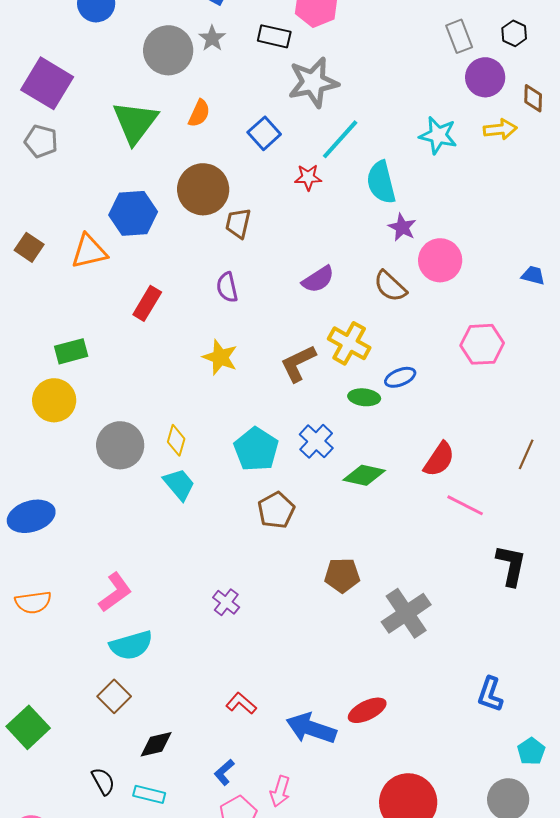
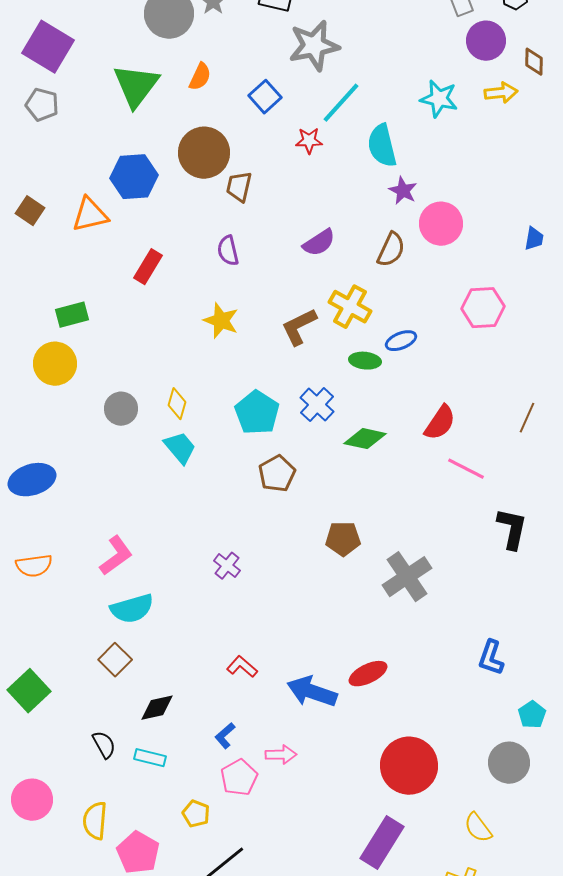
blue trapezoid: (533, 275) -> (534, 239), turned 85
brown semicircle: (390, 286) -> (391, 250), turned -108
gray circle: (120, 445) -> (121, 409), size x0.7
pink arrow: (280, 791) -> (281, 755), turned -108

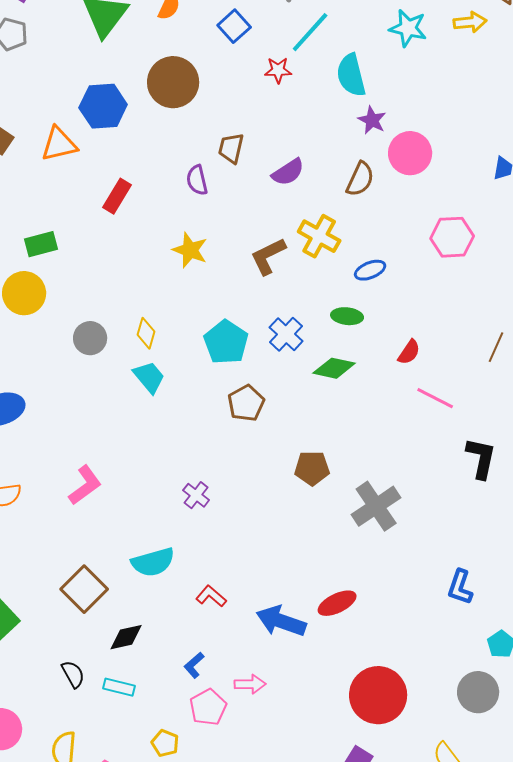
brown trapezoid: (239, 187) -> (231, 148), moved
green ellipse: (365, 361) -> (347, 316), moved
red semicircle: (440, 423) -> (409, 352), size x0.7
cyan semicircle: (132, 609) -> (153, 562), moved
brown square: (115, 660) -> (84, 589), size x1.4

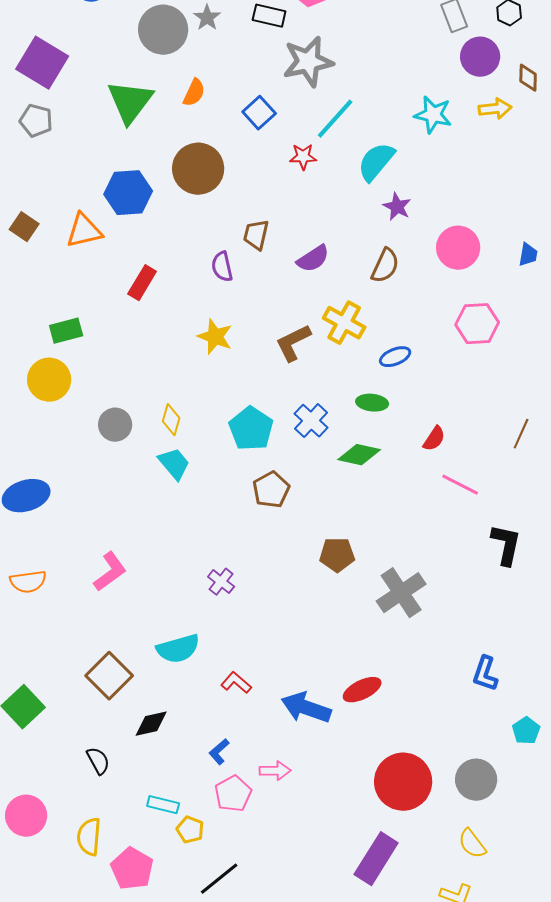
cyan semicircle: (351, 75) -> (376, 162), turned 54
pink circle: (410, 153) -> (458, 248), moved
cyan rectangle: (119, 687) -> (163, 805), moved
gray circle: (478, 692) -> (476, 780), moved

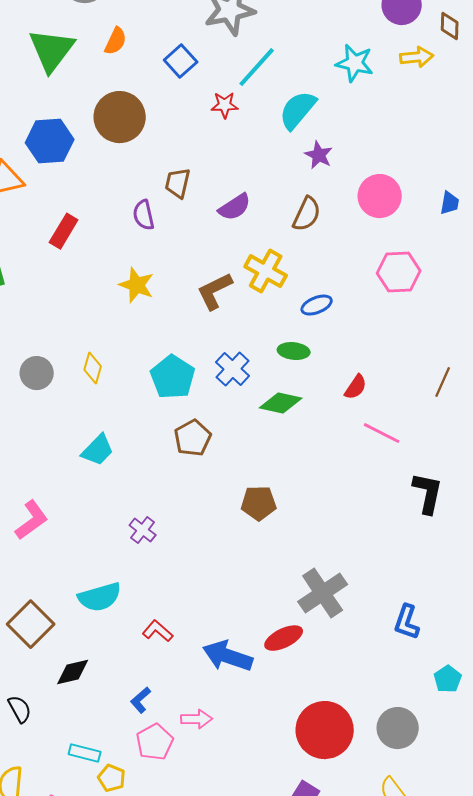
cyan trapezoid: (174, 464) -> (98, 450), moved, turned 84
gray cross: (401, 593) -> (323, 593), moved

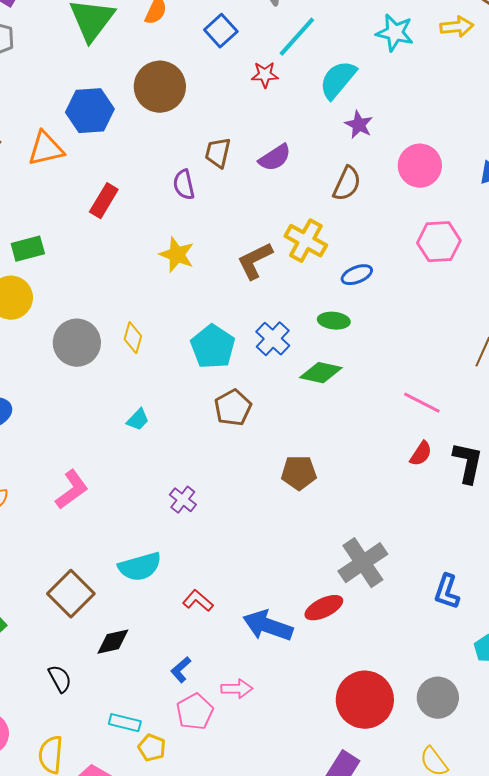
purple semicircle: (235, 207) -> (275, 158), moved
gray circle: (37, 373) -> (77, 343), size x1.4
red semicircle: (356, 387) -> (421, 454), moved
cyan trapezoid: (98, 450) -> (138, 420), size x0.7

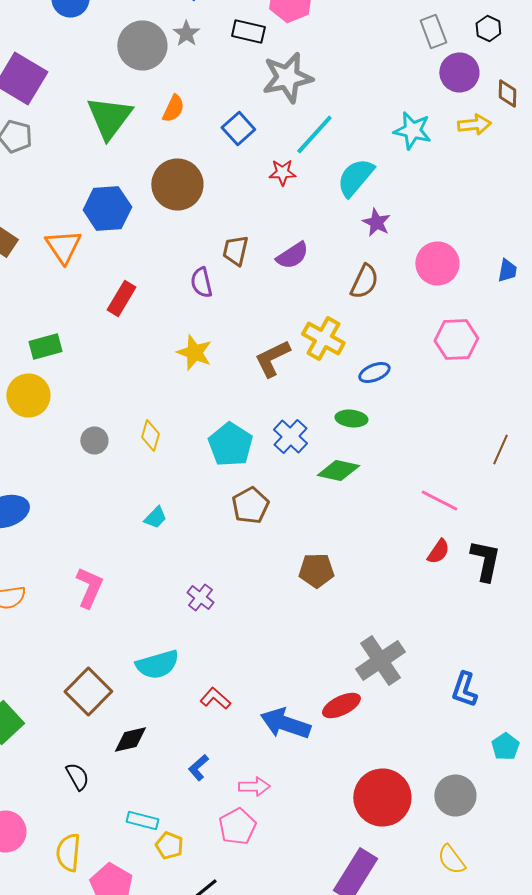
orange triangle: (46, 149) -> (63, 246), turned -51
gray circle: (77, 343) -> (94, 440), size x0.6
pink L-shape: (72, 490) -> (89, 588), turned -30
pink pentagon: (195, 712) -> (237, 826), moved

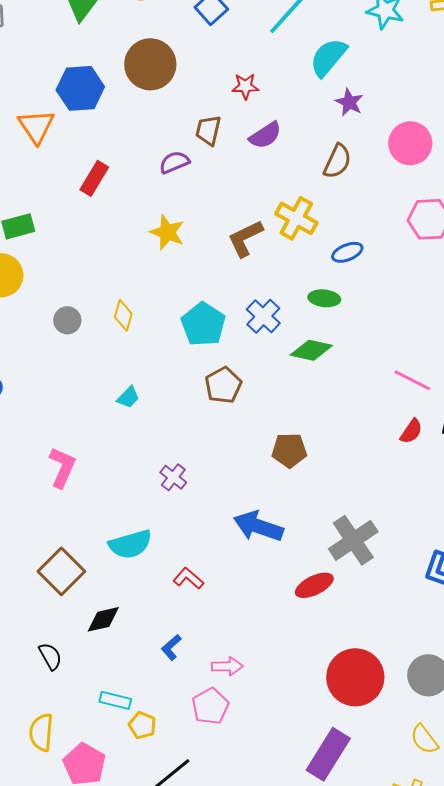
red star: (282, 172) -> (245, 86), moved
purple semicircle: (201, 282) -> (174, 162), turned 80
blue arrow: (285, 724) -> (258, 526), moved

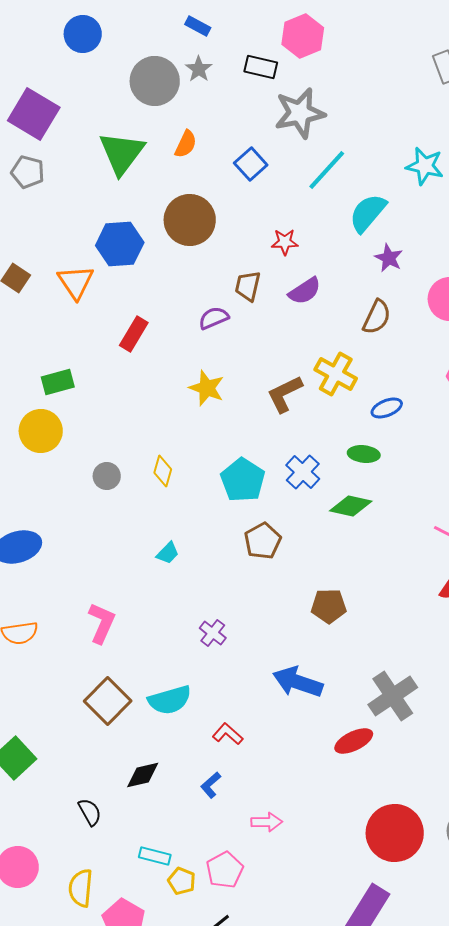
brown square: (61, 571) -> (108, 701), moved
blue L-shape: (171, 647) -> (211, 785), moved
pink pentagon: (210, 706) -> (225, 870), moved

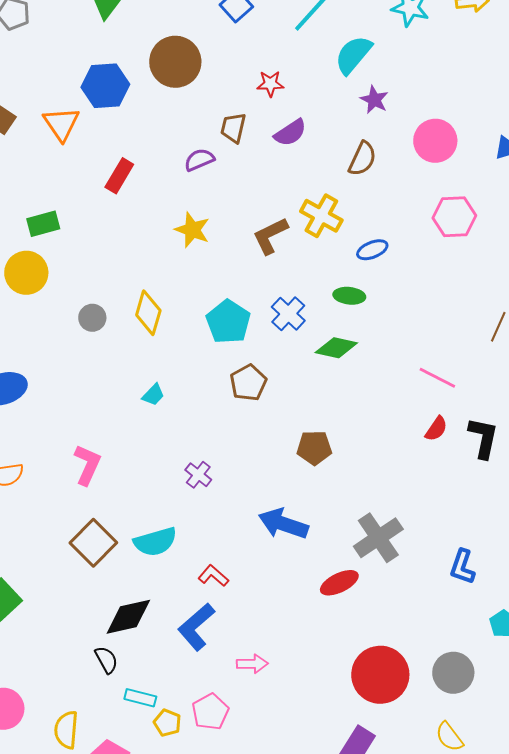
yellow diamond: (163, 471) -> (148, 313), size x1.4
black diamond: (143, 775) -> (128, 617), size x1.4
blue L-shape: (211, 785) -> (196, 627), size x1.8
black semicircle: (90, 812) -> (106, 660), moved

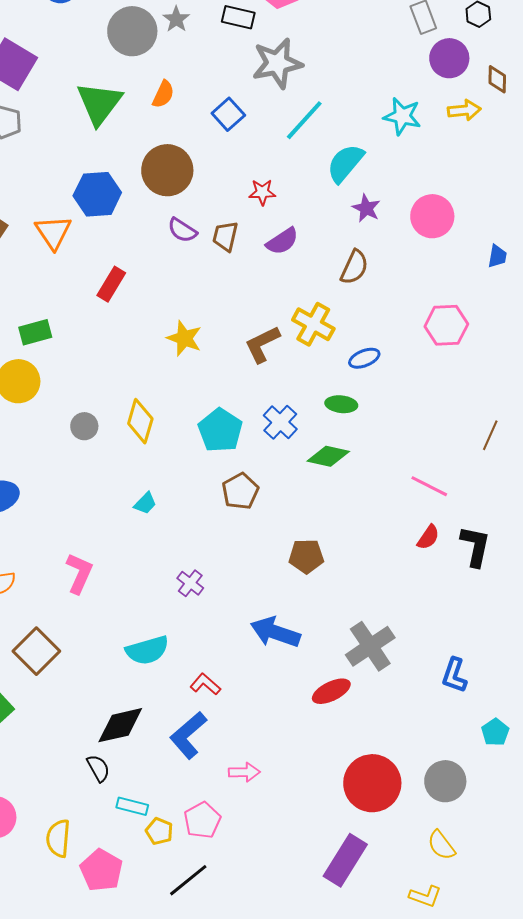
pink circle: (435, 141) -> (432, 216), moved
purple semicircle: (199, 160) -> (182, 230), moved, turned -124
brown square: (93, 543) -> (36, 651), moved

